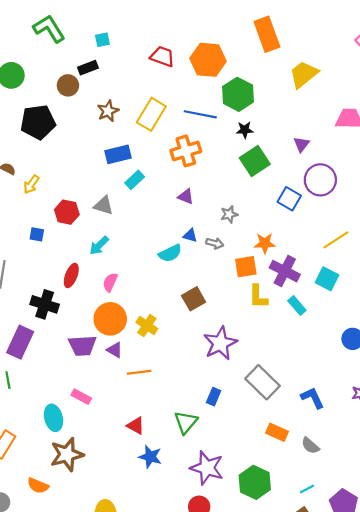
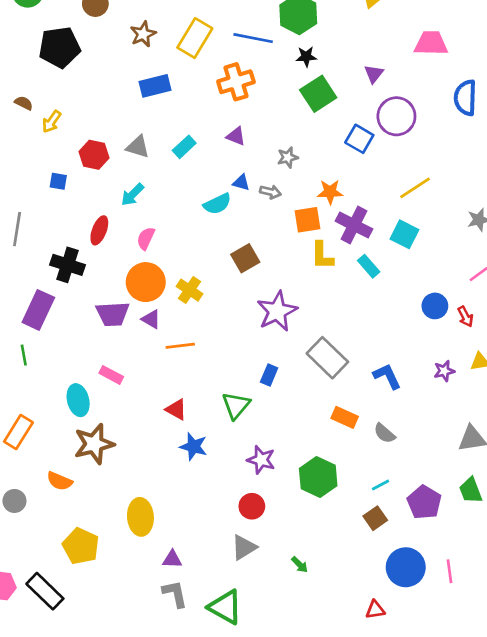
cyan rectangle: (135, 180) -> (184, 147), moved
purple star: (207, 468) -> (261, 460), size x0.7

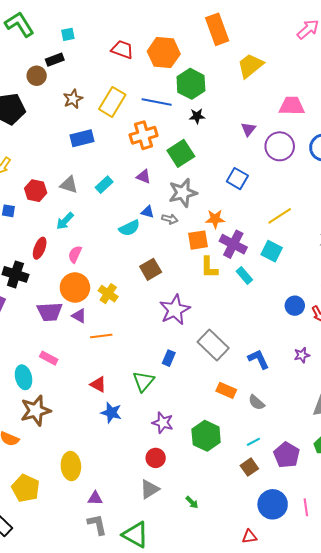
green square: (318, 94) -> (181, 153), moved
purple circle: (396, 116) -> (280, 146), moved
gray star: (288, 157) -> (183, 193), size x1.8

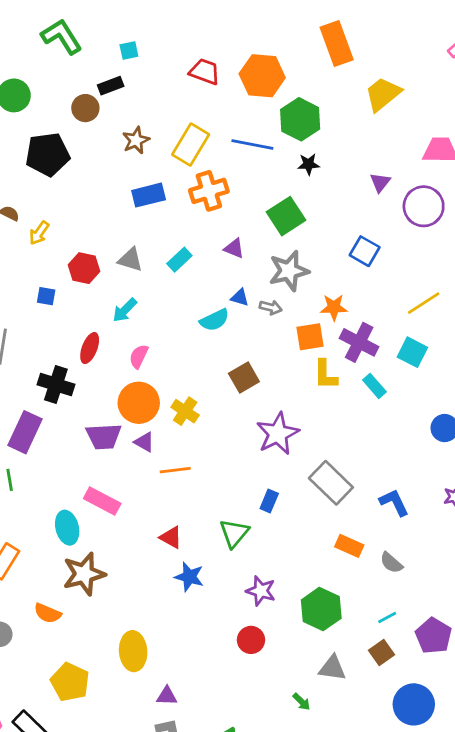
orange cross: (144, 135) -> (209, 191), moved
pink rectangle: (49, 358) -> (102, 501), size x1.4
gray triangle: (150, 489) -> (332, 668), moved, turned 40

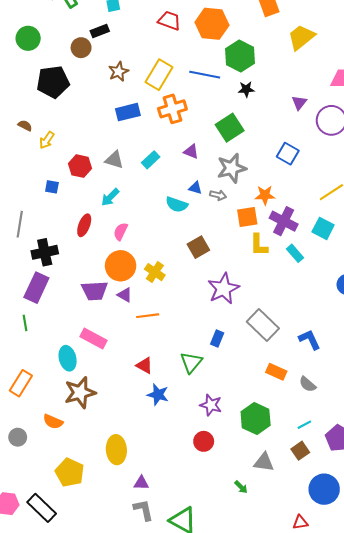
cyan semicircle: (215, 320) -> (177, 205), turned 45
black cross: (56, 385) -> (45, 252), moved, turned -30

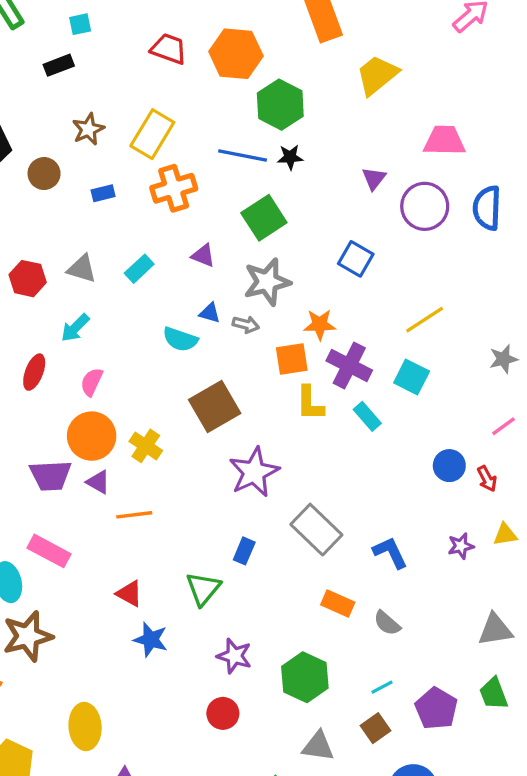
brown circle: (81, 48) -> (44, 174), moved
blue line: (205, 75) -> (243, 155), moved
blue rectangle: (128, 112) -> (103, 193), size x0.6
brown square: (198, 247) -> (215, 407), size x1.4

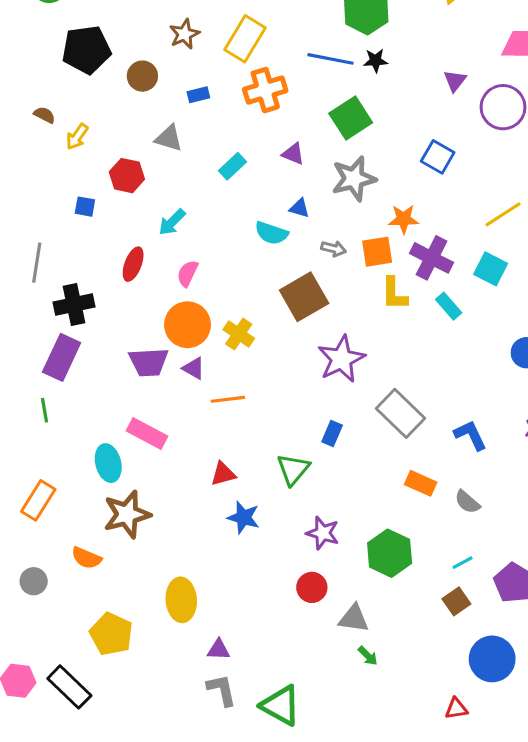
gray triangle: (82, 269) -> (169, 138), moved
gray arrow: (246, 324) -> (334, 249), moved
red triangle: (129, 594) -> (223, 474), turned -44
gray triangle: (318, 746) -> (354, 619), moved

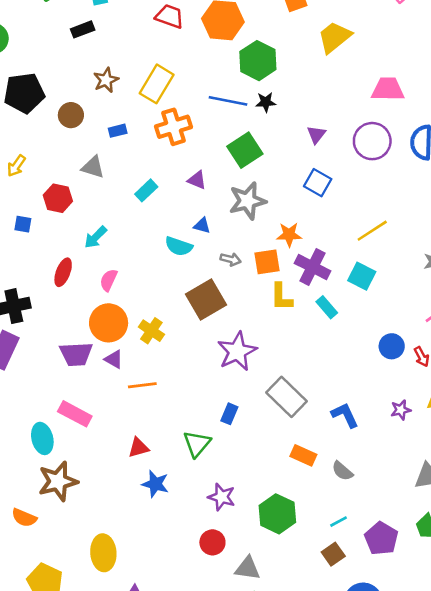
purple triangle: (455, 81) -> (316, 135), moved

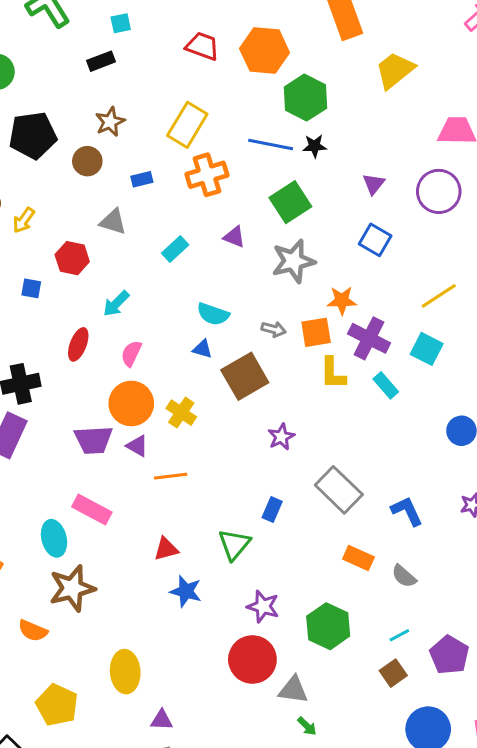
brown star: (106, 80) -> (110, 122), moved
blue triangle: (202, 226) -> (202, 349), moved
purple star: (237, 351) -> (281, 437), size x0.6
red circle: (212, 542) -> (252, 659), size x1.6

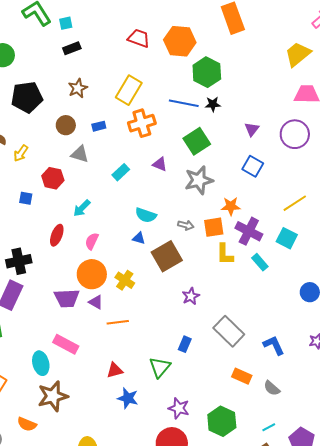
cyan square: (121, 23) -> (66, 23), moved
yellow trapezoid: (395, 70) -> (298, 54), moved
brown circle: (87, 161) -> (66, 125), moved

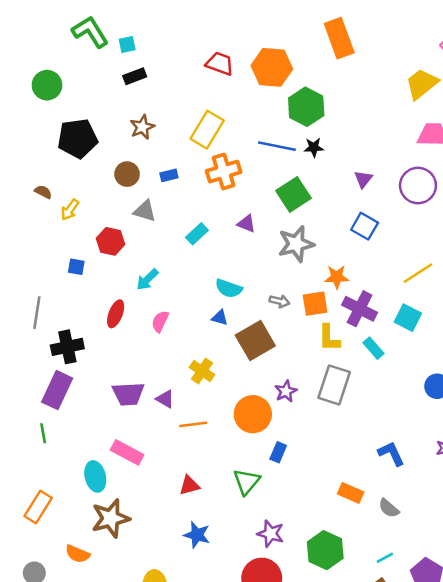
orange circle: (92, 274) -> (253, 414), moved
gray rectangle: (229, 331) -> (334, 385), moved, turned 64
blue star: (128, 398) -> (197, 535), moved

